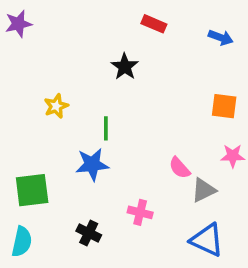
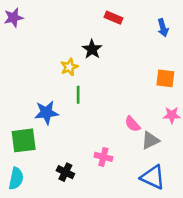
blue arrow: (221, 37) -> (163, 28), turned 54
yellow star: (56, 106) -> (69, 67), moved
blue star: (92, 164) -> (46, 113), moved

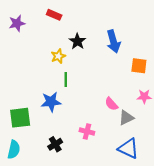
purple star: (13, 18) -> (17, 23), moved
red rectangle: (114, 18) -> (54, 15), moved
blue arrow: (163, 28) -> (113, 41), moved, size x1.5
blue star: (46, 113) -> (51, 102), moved
black cross: (65, 172) -> (55, 144), turned 32

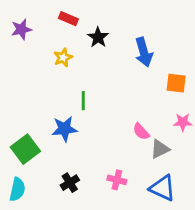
black star: (77, 41) -> (98, 37), moved
yellow star: (58, 56) -> (63, 58), moved
green square: (20, 118) -> (25, 149), turned -30
pink cross: (87, 132) -> (117, 180), moved

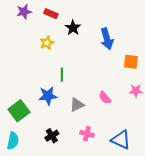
purple star: (21, 29) -> (24, 12), moved
gray triangle: (160, 149) -> (77, 105), moved

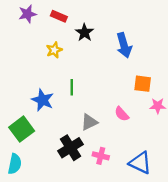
orange square: (131, 62) -> (143, 84), moved
blue star: (48, 96) -> (43, 100), moved, turned 30
black cross: (52, 136) -> (71, 148), moved, size x1.5

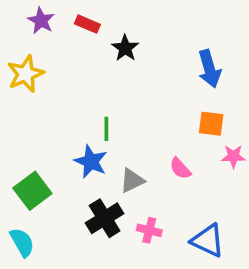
purple star: (27, 14) -> (41, 21), turned -30
blue arrow: (124, 45) -> (209, 69), moved
yellow star: (54, 50) -> (26, 74), moved, size x1.5
blue star: (43, 100) -> (91, 162), moved
cyan semicircle: (15, 164) -> (22, 242), turned -42

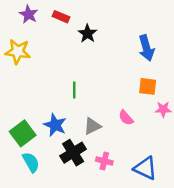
yellow star: (26, 74) -> (18, 52), turned 30
blue star: (91, 162) -> (55, 125), moved
cyan semicircle: (22, 242) -> (31, 162), moved

